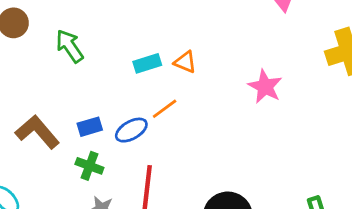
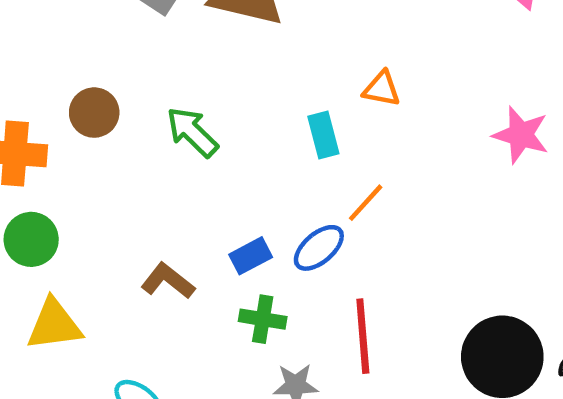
orange triangle: (185, 62) -> (382, 89), moved
cyan rectangle: (147, 63) -> (323, 135), turned -76
brown L-shape: (37, 132) -> (168, 281), size x0.7

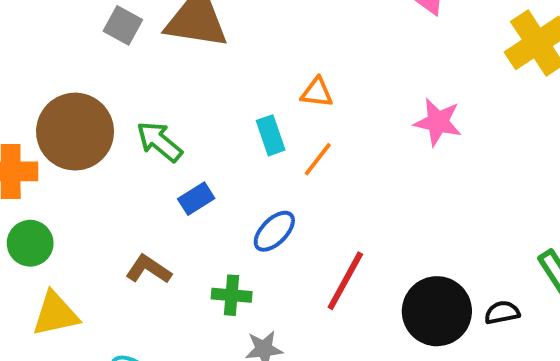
brown circle: (94, 113) -> (75, 132), size x1.8
orange line: (366, 203) -> (318, 159), moved
blue rectangle: (251, 256) -> (196, 199), moved
red line: (363, 336) -> (345, 281), moved, turned 38

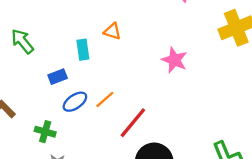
orange line: (318, 159) -> (105, 99), moved
blue rectangle: (196, 199) -> (58, 77), moved
red line: (345, 281) -> (133, 123), moved

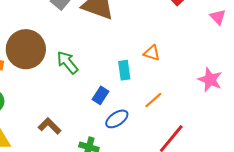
blue rectangle: (58, 77) -> (100, 95), turned -36
orange line: (105, 99) -> (153, 100), moved

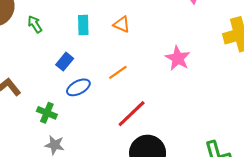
green arrow: (67, 62) -> (35, 24), size x0.7
cyan rectangle: (124, 70) -> (83, 25), moved

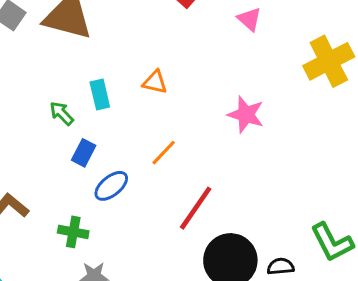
green arrow: (35, 24) -> (62, 113), moved

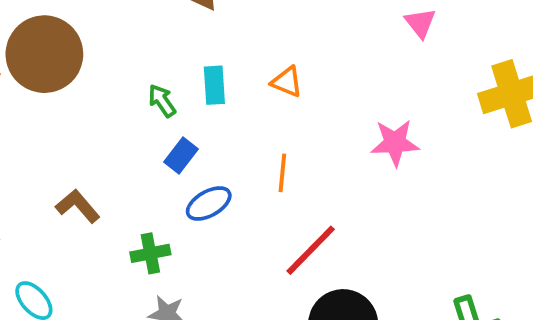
pink star: (246, 115) -> (395, 143), turned -30
orange line: (164, 153) -> (282, 173), turned -48
green cross: (73, 232) -> (150, 253), turned -32

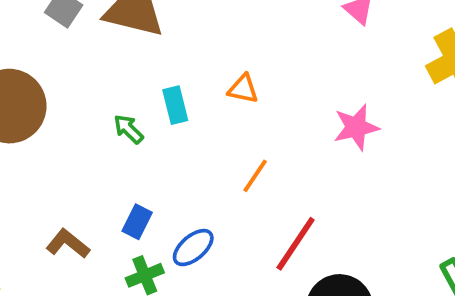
blue rectangle: (181, 156) -> (137, 222), moved
orange line: (282, 173) -> (255, 176), turned 39
blue ellipse: (209, 203) -> (193, 248), moved

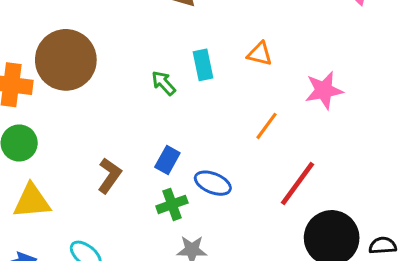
pink star: (356, 127) -> (324, 90), moved
brown L-shape: (68, 244) -> (109, 176), turned 84
blue ellipse: (193, 248) -> (213, 183), turned 60

